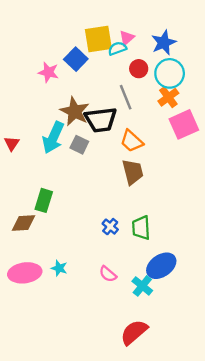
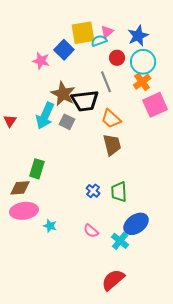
pink ellipse: (25, 273) -> (24, 211), moved

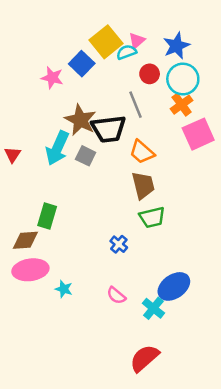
yellow square: (83, 33) -> (106, 42), turned -30
green trapezoid: (119, 192) -> (152, 217), moved, turned -100

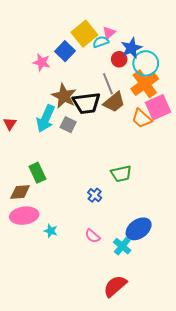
blue star: (176, 46) -> (131, 48), moved
orange cross: (182, 105) -> (145, 84), size x1.5
orange trapezoid: (142, 152) -> (142, 119), moved
brown trapezoid: (143, 185) -> (114, 102), moved, turned 65
green rectangle: (47, 216) -> (37, 173), turned -42

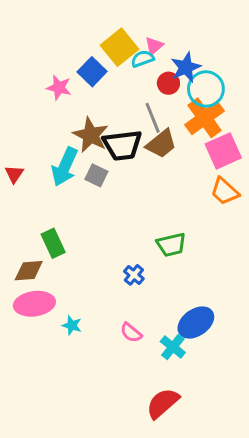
orange trapezoid: (142, 119) -> (225, 191), moved

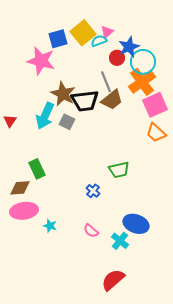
blue square: (92, 72) -> (58, 39), moved, turned 30
pink star: (59, 88) -> (41, 61), size x1.6
blue ellipse: (196, 322) -> (136, 224), turned 55

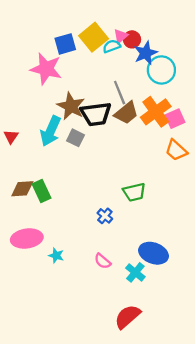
red circle: (117, 58) -> (132, 39), moved
orange cross: (142, 82) -> (156, 112), moved
pink square: (155, 105) -> (175, 119), size x0.7
brown diamond: (20, 188) -> (22, 189), moved

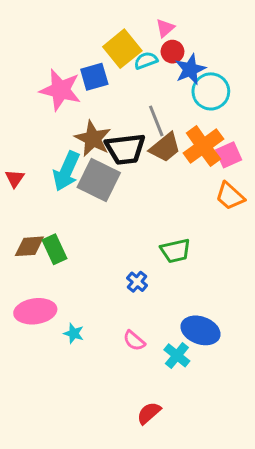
pink triangle: (121, 36) -> (165, 28), moved
blue square: (65, 44) -> (94, 77), moved
gray square: (75, 138) -> (99, 180), size x1.8
red semicircle: (127, 317) -> (149, 413), moved, size x0.7

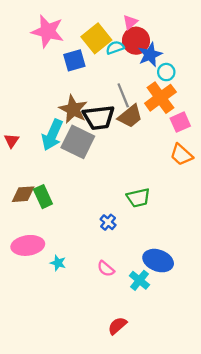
red circle: (172, 52) -> (136, 41), size x1.5
pink star: (60, 90) -> (48, 31), moved
cyan circle: (211, 91) -> (166, 72), size x0.6
orange cross: (203, 146) -> (160, 98), moved

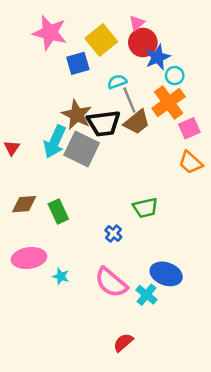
cyan semicircle: (115, 48) -> (117, 82), moved
green rectangle: (43, 197) -> (58, 211), moved
pink semicircle: (106, 269) -> (111, 282), size x1.8

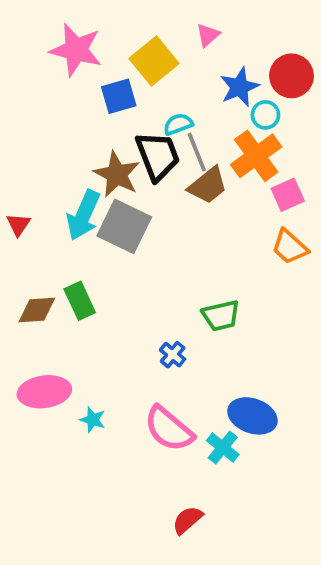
red circle: (143, 42) -> (291, 76), moved
black trapezoid: (104, 123) -> (158, 156), moved, turned -104
green rectangle: (58, 211) -> (80, 301), moved

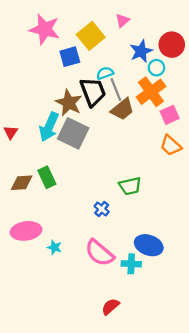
cyan cross: (223, 447) -> (131, 264), turned -36

